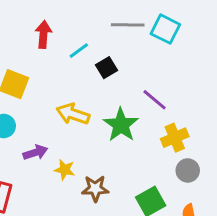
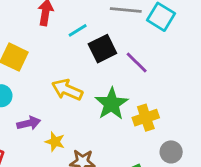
black square: (107, 68) -> (102, 49), size x1.4
purple line: (155, 100) -> (137, 63), moved
yellow cross: (175, 138) -> (146, 118), moved

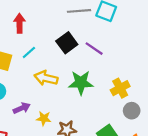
cyan line: (78, 30) -> (29, 52), moved
green star: (112, 104) -> (81, 83), turned -30
yellow cross: (146, 118) -> (120, 88), moved

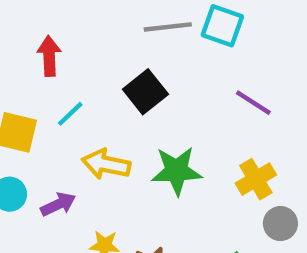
purple line: (94, 49) -> (253, 103), moved
purple arrow: (22, 108) -> (58, 204), moved

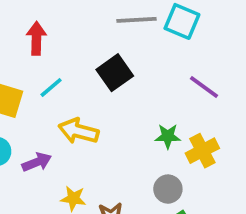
green star: (177, 171) -> (168, 136), moved, size x0.6
gray circle: (280, 224) -> (168, 189), moved

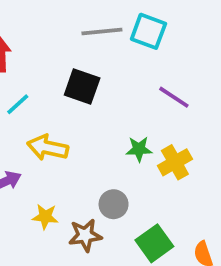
black square: (115, 73) -> (82, 86), turned -33
gray circle: (168, 189) -> (114, 204), moved

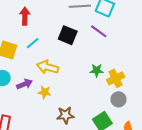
purple line: (174, 97) -> (99, 31), moved
gray circle: (114, 204) -> (119, 99), moved
yellow star: (45, 217) -> (45, 92), moved

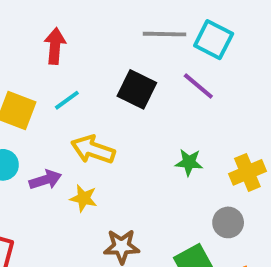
yellow cross: (116, 78) -> (247, 172), moved

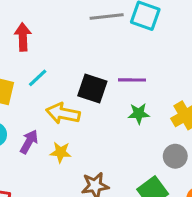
purple line: (198, 86) -> (132, 80), moved, turned -32
black square: (137, 89) -> (92, 88), moved
purple arrow: (45, 180) -> (29, 142), turned -35

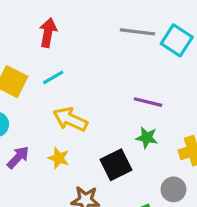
black square: (92, 88) -> (116, 165), moved, turned 32
purple arrow: (29, 142) -> (18, 157), moved

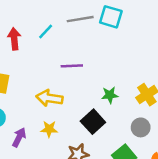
cyan line: (53, 77) -> (46, 32), moved
purple line: (148, 102) -> (72, 66), moved

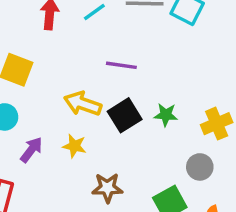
black square: (93, 122) -> (125, 115), moved

